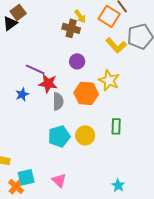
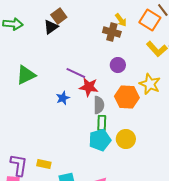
green rectangle: (116, 126) -> (102, 123), moved

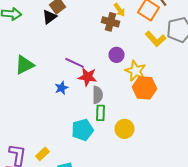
yellow star: (150, 84) -> (136, 71), moved
orange hexagon: (127, 97) -> (144, 88), moved
cyan pentagon: (100, 140) -> (82, 130), moved
yellow rectangle: (44, 164) -> (42, 154), turned -56

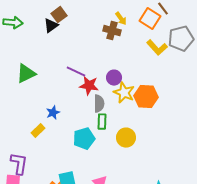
purple circle: (116, 55) -> (114, 78), moved
yellow star: (136, 71) -> (124, 93), moved
blue star: (62, 88) -> (53, 113), moved
yellow rectangle: (42, 154) -> (38, 131), moved

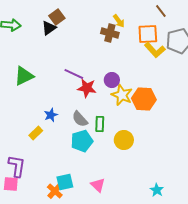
orange square: (150, 19) -> (148, 34), moved, turned -35
gray semicircle: (99, 104) -> (80, 119), moved, turned 138

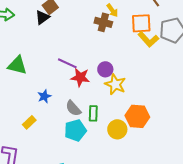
green triangle: (24, 76) -> (17, 65), turned 40
orange hexagon: (144, 99) -> (137, 116), moved
blue star: (51, 115) -> (44, 96), moved

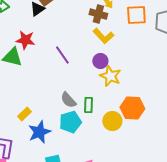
yellow L-shape: (148, 39) -> (103, 36), moved
purple line: (67, 63) -> (62, 55), turned 30
red star: (80, 77) -> (25, 40), moved
blue star: (44, 96) -> (39, 132), moved, size x1.6

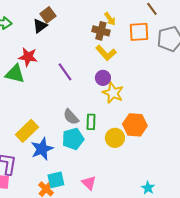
yellow rectangle: (24, 114) -> (27, 131), size x1.6

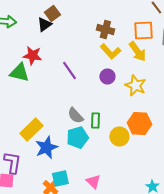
yellow arrow: (110, 19) -> (137, 52), moved, size x1.5
yellow star: (113, 93) -> (135, 86), moved

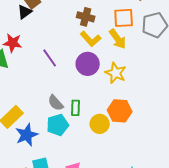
purple circle: (107, 76) -> (88, 64), size x1.5

